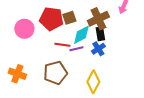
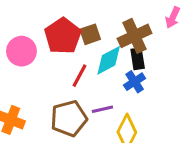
red pentagon: (51, 19) -> (63, 36), turned 30
red line: (62, 45) -> (80, 76), turned -70
purple line: (76, 49) -> (102, 109), moved

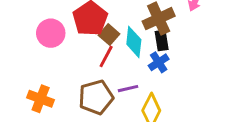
brown square: (90, 34) -> (109, 35), moved, turned -30
cyan diamond: (109, 60) -> (134, 42), turned -56

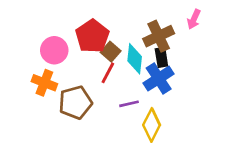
blue cross: (159, 62) -> (159, 78), size x1.5
brown pentagon: (96, 97) -> (75, 102), moved
orange cross: (41, 99) -> (44, 83), moved

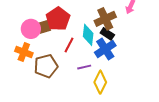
brown square: (111, 52) -> (44, 27), moved, turned 32
black rectangle: (161, 57) -> (107, 34), turned -48

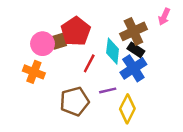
brown pentagon: (46, 66) -> (74, 101), moved

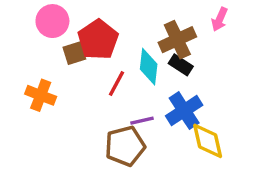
pink circle: (43, 44) -> (52, 21), moved
blue cross: (133, 68) -> (184, 111), moved
brown pentagon: (74, 101) -> (125, 146), moved
yellow diamond: (127, 109) -> (208, 141), moved, turned -40

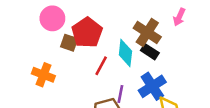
brown cross: (177, 40) -> (147, 32), turned -32
brown square: (74, 53) -> (69, 43), turned 36
purple line: (142, 121) -> (120, 94), turned -66

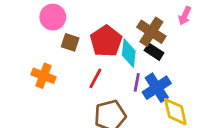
red pentagon: (87, 32) -> (106, 41), moved
red line: (101, 66) -> (95, 78), moved
purple line: (120, 94) -> (137, 82), moved

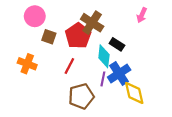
brown cross: (151, 32) -> (92, 23), moved
cyan diamond: (129, 53) -> (104, 56), moved
purple line: (137, 82) -> (103, 79), moved

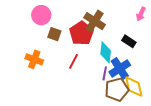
black rectangle: (117, 44) -> (129, 41), moved
brown pentagon: (81, 96) -> (117, 90), moved

